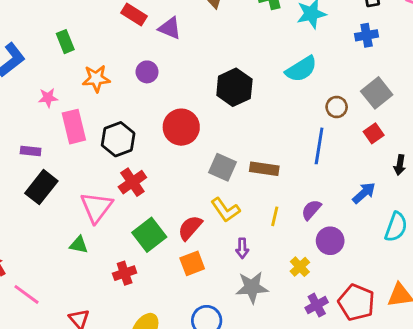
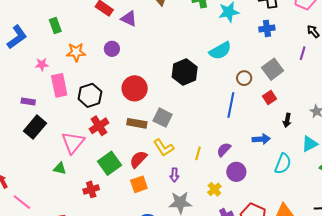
black hexagon: (234, 87) -> (185, 72), moved
brown rectangle: (264, 169) -> (137, 123), moved
blue arrow: (364, 193) -> (261, 139), turned 36

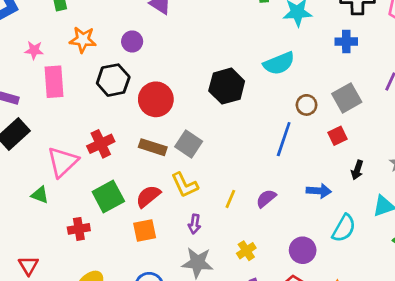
black hexagon: (90, 95) -> (113, 80), moved
purple circle: (236, 172) -> (303, 250), moved

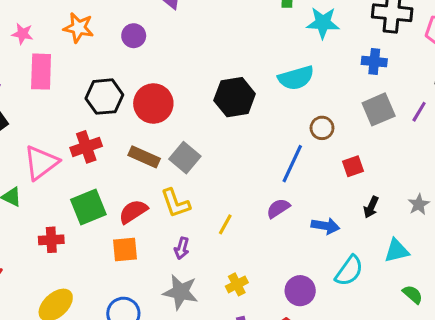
black hexagon: (113, 80) -> (104, 97), moved
gray square: (347, 98) -> (379, 109), moved
purple semicircle: (266, 198) -> (278, 208), moved

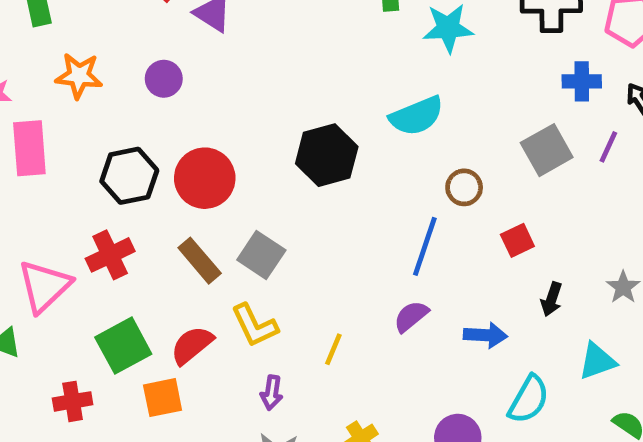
blue cross: (374, 62) -> (582, 81), moved
brown rectangle: (144, 157) -> (200, 261), turned 32
orange square: (125, 249) -> (163, 398), moved

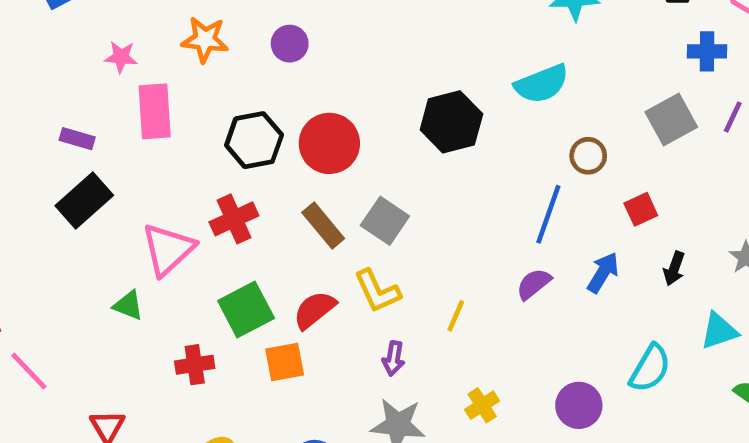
blue arrow: (485, 335) -> (603, 273), moved, turned -63

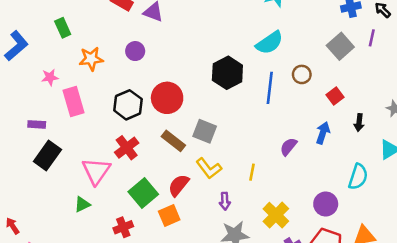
blue line: (548, 214) -> (270, 88), moved
green triangle: (128, 305) -> (82, 204), turned -35
yellow cross: (482, 405) -> (276, 215), size x1.5

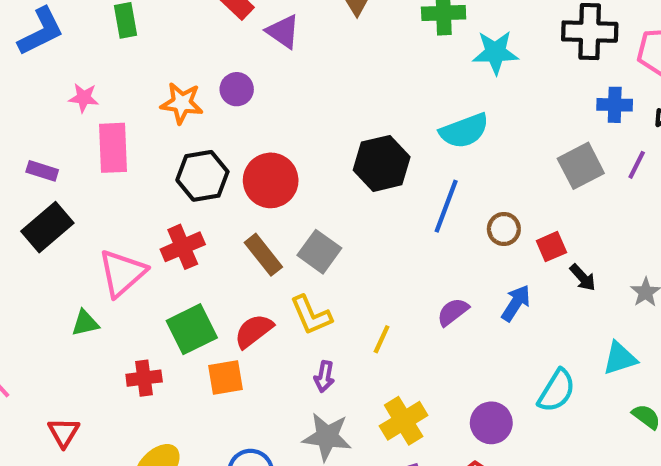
orange star: (91, 59) -> (182, 103), moved
brown circle: (302, 74) -> (504, 229), moved
black arrow: (359, 123) -> (583, 277), moved, turned -63

